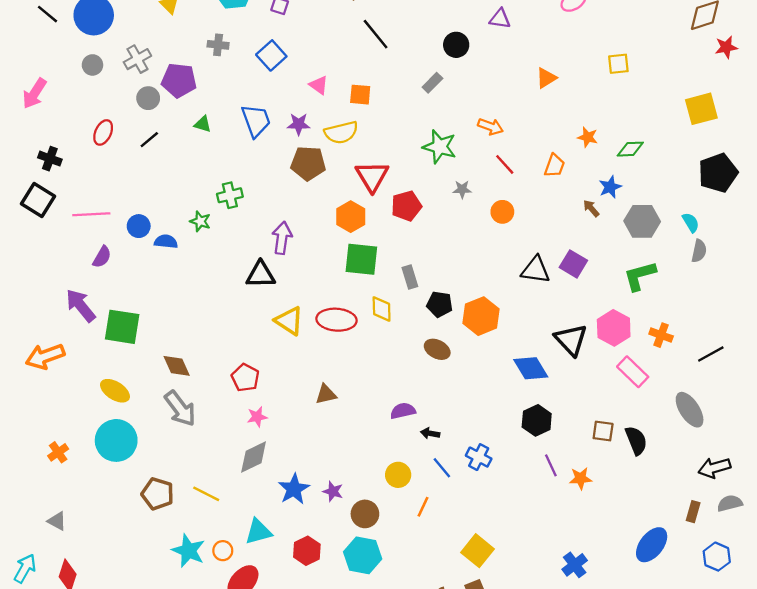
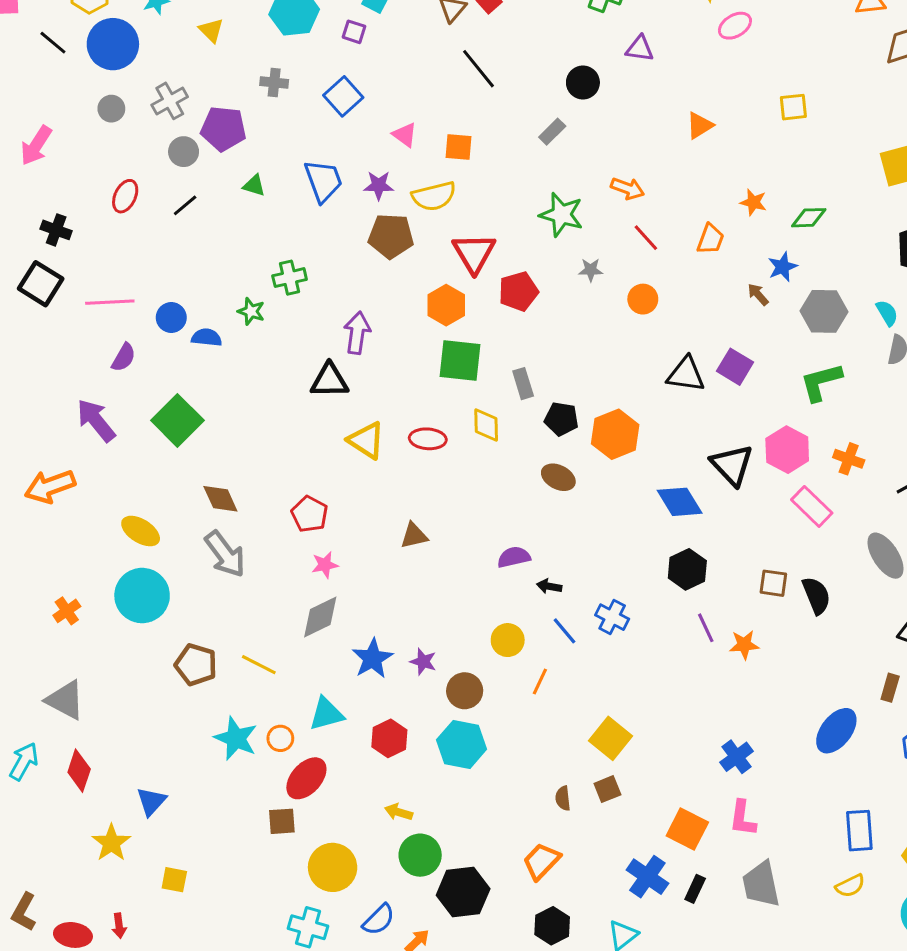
red ellipse: (337, 320) -> (428, 439), size x0.7
green square: (122, 327) -> (177, 420), moved, turned 36
gray triangle: (57, 521) -> (65, 700), size x1.6

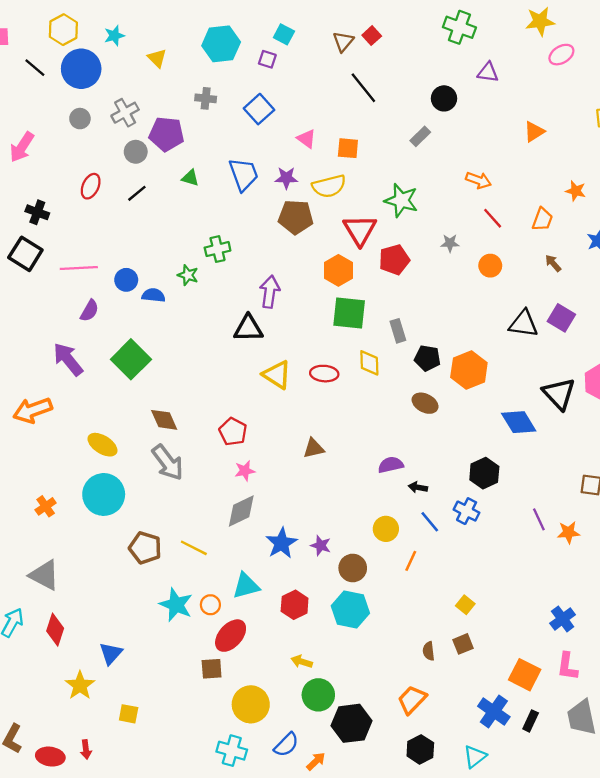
green star: (561, 215) -> (401, 200), moved
brown arrow: (758, 294) -> (553, 263), moved
black hexagon: (687, 569) -> (484, 473), moved
yellow square: (611, 738) -> (465, 605), size x0.6

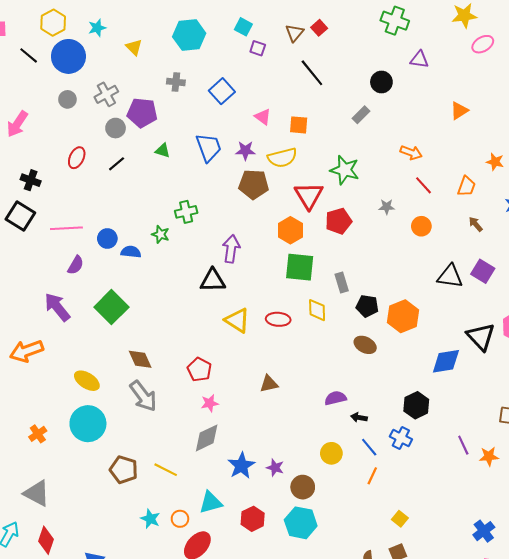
purple square: (267, 59) -> (258, 48), moved
blue diamond: (519, 422) -> (446, 361), turned -68
orange line: (411, 561) -> (372, 476), moved
cyan star: (176, 605) -> (150, 519), size x0.7

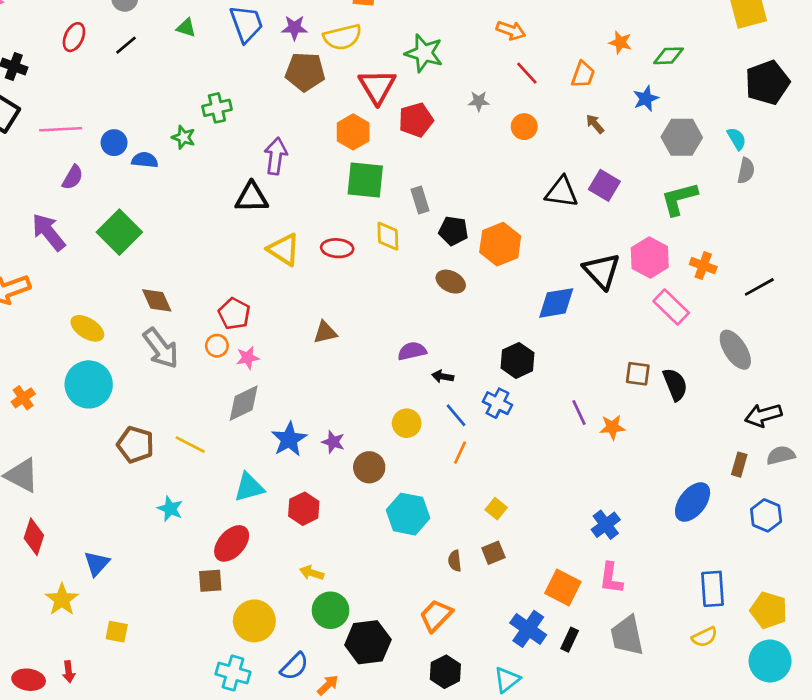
orange circle: (180, 519) -> (217, 346), moved
cyan hexagon: (301, 523) -> (408, 514), moved

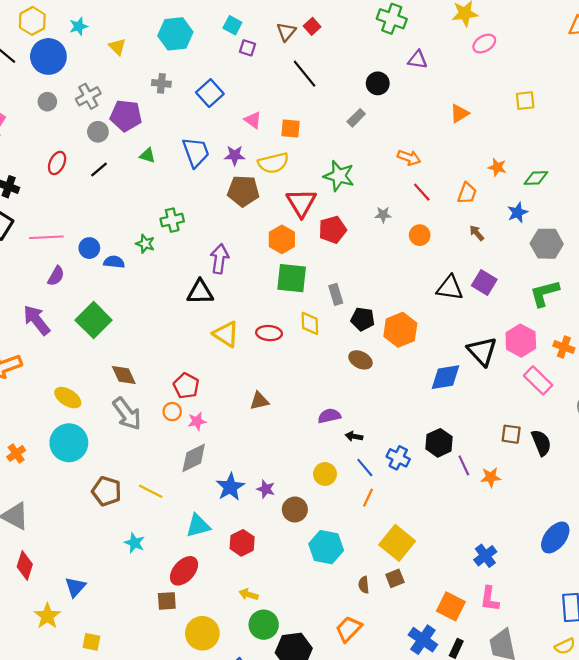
black hexagon: (518, 360) -> (439, 443), moved
yellow square: (496, 509) -> (397, 543), size x2.0

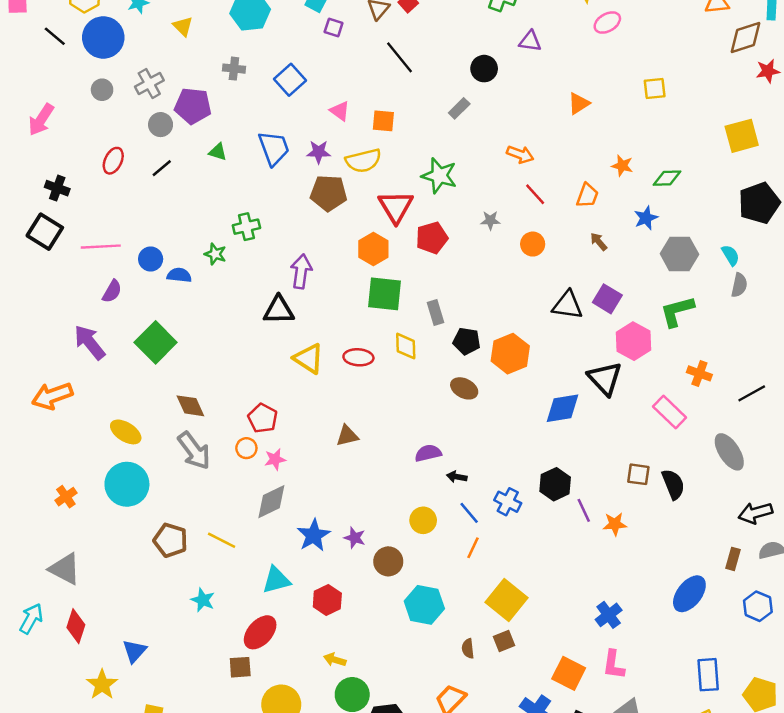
pink hexagon: (521, 341) -> (633, 341), moved

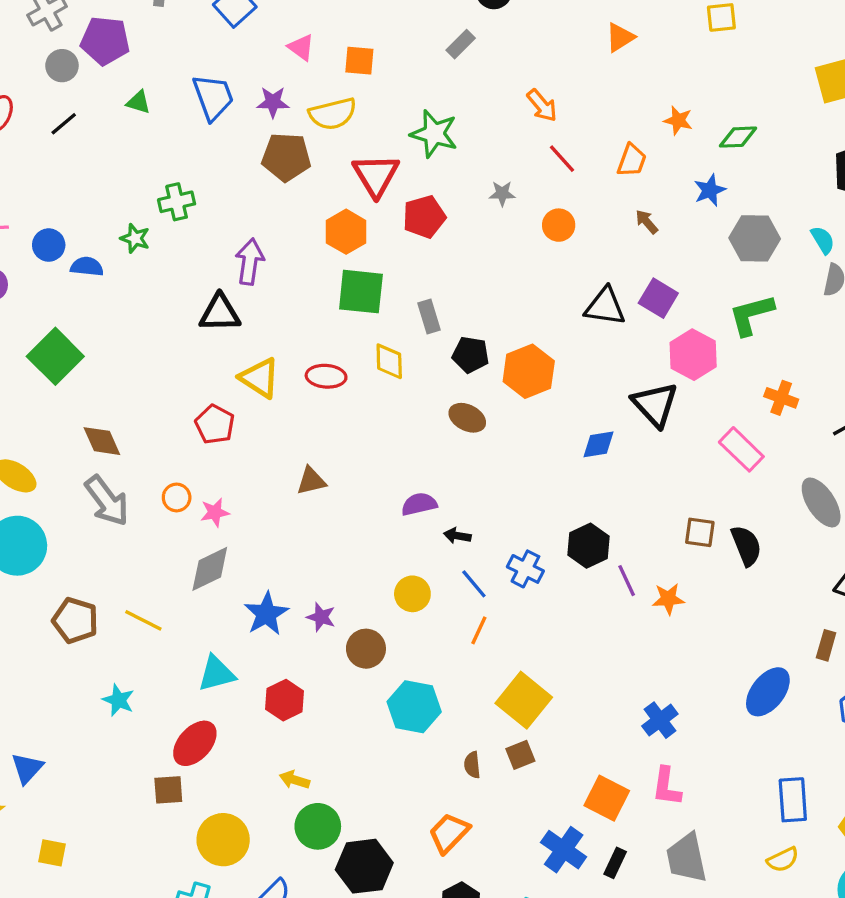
orange arrow: (520, 154) -> (542, 105), turned 30
blue diamond: (563, 408) -> (598, 444), size x0.7
red pentagon: (263, 418) -> (215, 424), moved

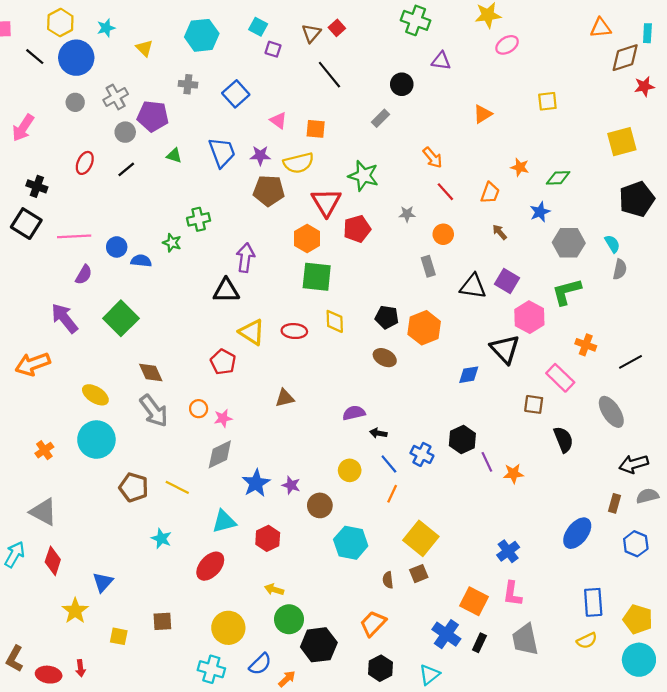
gray rectangle: (429, 316) -> (428, 266), moved
brown square: (700, 532) -> (534, 404), moved
brown square: (168, 790) -> (162, 621), moved

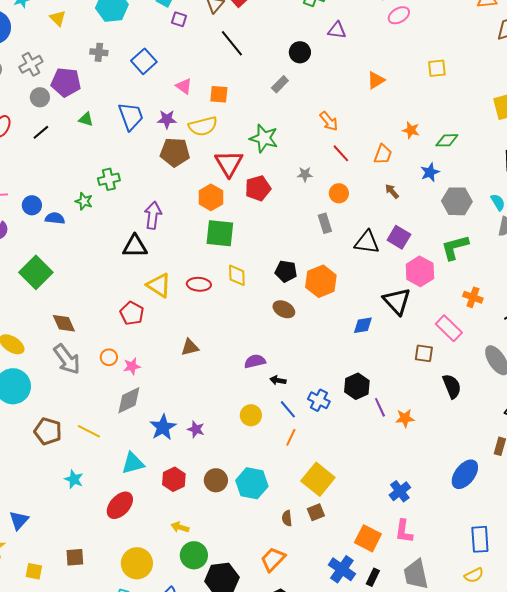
brown circle: (320, 505) -> (216, 480), moved

